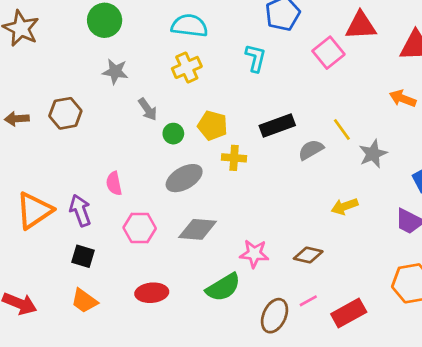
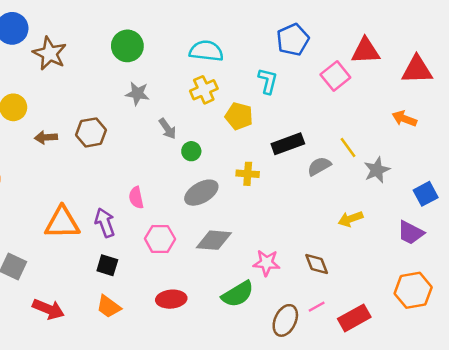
yellow pentagon: (212, 125) -> (239, 116), moved
orange triangle: (34, 210) -> (62, 223), turned 33
brown diamond: (308, 255) -> (317, 264), turned 56

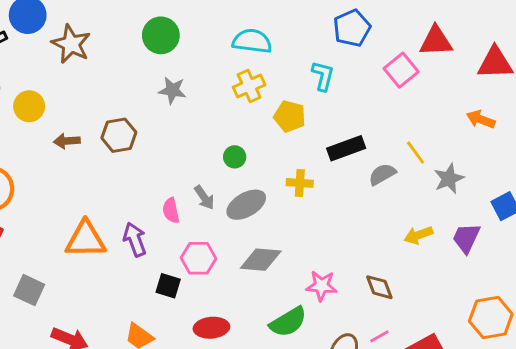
gray arrow: (167, 129) -> (204, 197), moved
purple trapezoid: (411, 233) -> (466, 238), moved, turned 88
black square: (107, 265) -> (168, 286), moved

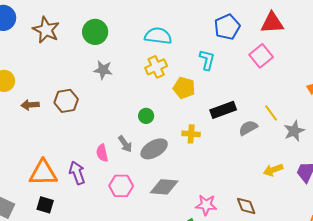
red triangle: (436, 41) -> (272, 23), moved
brown star: (71, 44) -> (46, 30), moved
black square: (168, 286) -> (45, 205), moved

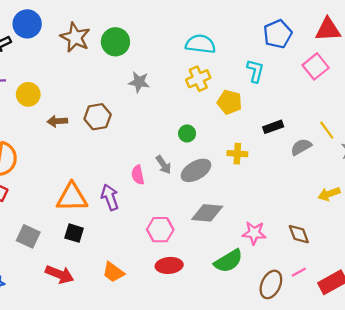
green circle: (95, 32) -> (115, 42), moved
black rectangle: (223, 110) -> (273, 127), size x0.7
pink hexagon: (121, 186) -> (160, 230), moved

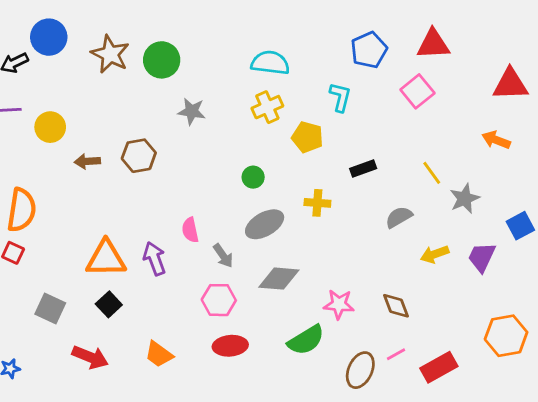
gray semicircle: (301, 147) -> (399, 217), moved
gray arrow: (164, 165) -> (223, 256), moved
black square: (74, 233) -> (109, 304), turned 30

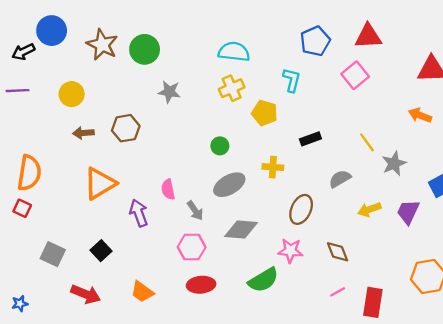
yellow circle: (50, 127) -> (72, 94), moved
orange triangle: (106, 259) -> (100, 184), moved, turned -30
red rectangle: (439, 367) -> (373, 302), turned -52
brown ellipse: (360, 370) -> (301, 209), moved

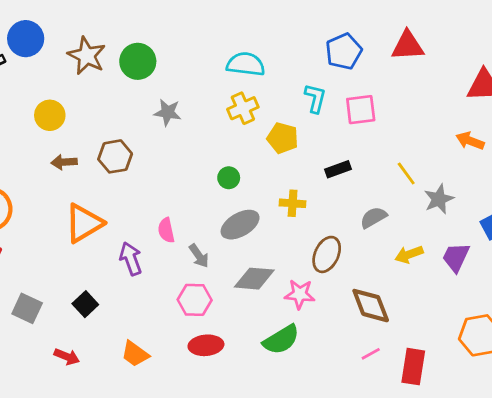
pink square: (355, 75) -> (361, 110), moved, turned 32
pink star: (290, 251) -> (300, 294), moved
brown diamond: (338, 252) -> (371, 306), size x1.4
red arrow: (86, 294) -> (67, 357), size x0.7

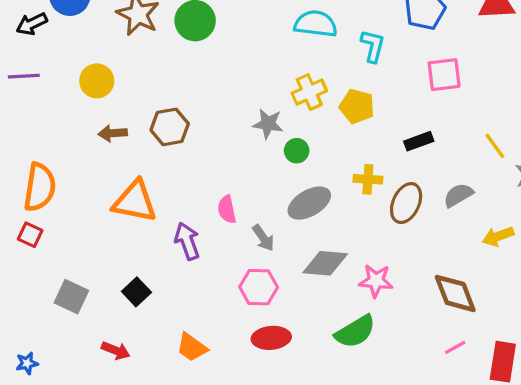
cyan L-shape: (315, 98) -> (373, 46), moved
yellow cross: (243, 108) -> (309, 92), moved
gray star: (168, 112) -> (268, 124), moved
orange triangle: (84, 223) -> (135, 201), turned 42
brown ellipse: (327, 254) -> (406, 203), moved

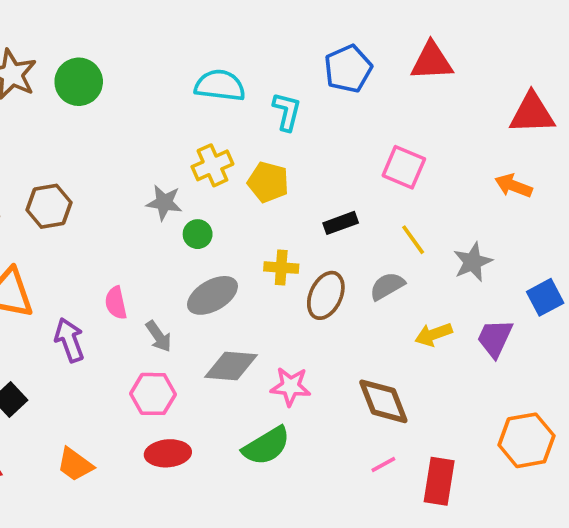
pink square: (444, 75) -> (404, 167), moved, turned 30
yellow line: (495, 146) -> (413, 240), moved

